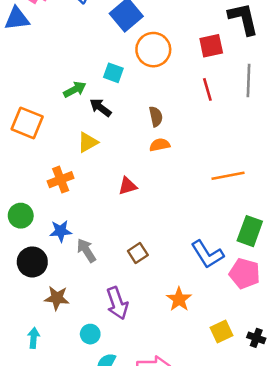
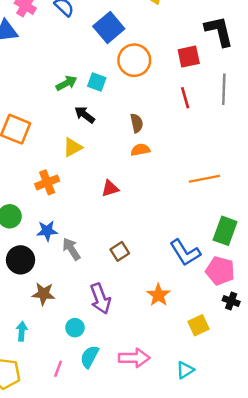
green arrow: (75, 89) -> (66, 83), moved
black cross: (256, 338) -> (231, 301), moved

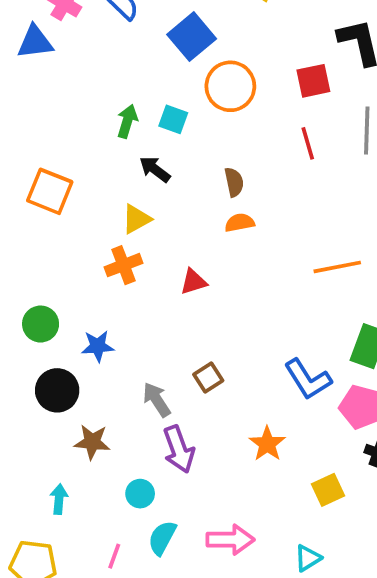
green arrow: (66, 83) -> (127, 121), turned -45
orange cross: (47, 182) -> (123, 265), moved
gray arrow: (71, 249) -> (157, 400), moved

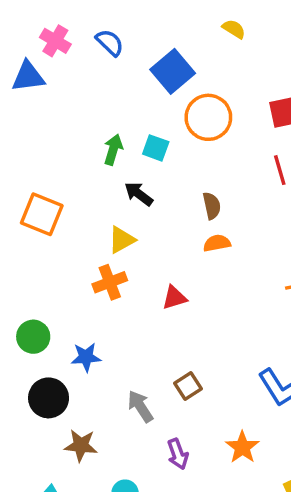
purple arrow: (179, 449) -> (178, 454), moved, size x0.7

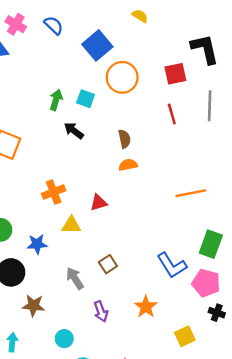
yellow triangle: (122, 240) -> (71, 225), moved, turned 30

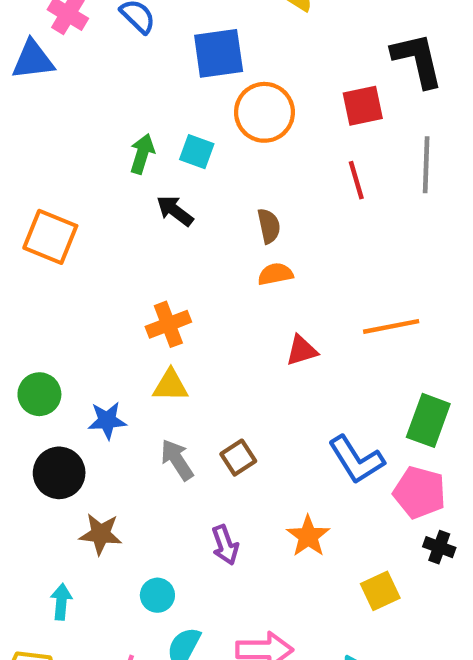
blue square: (97, 45) -> (219, 53), turned 32
orange cross: (54, 192) -> (168, 324), moved
red triangle: (99, 203) -> (302, 350), moved
gray arrow: (75, 278) -> (177, 460), moved

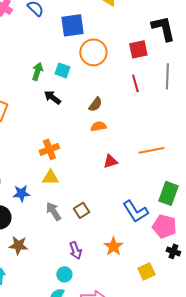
brown semicircle: (269, 226) -> (95, 104), turned 49
cyan circle: (157, 595) -> (64, 274), moved

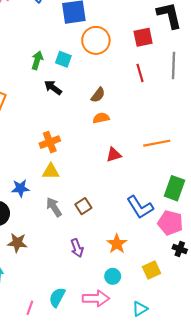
cyan circle: (64, 274) -> (113, 276), moved

